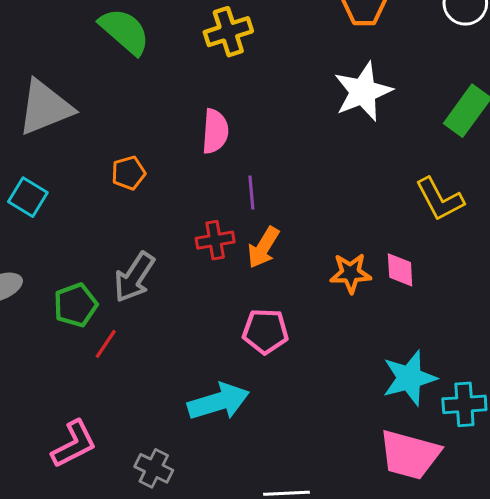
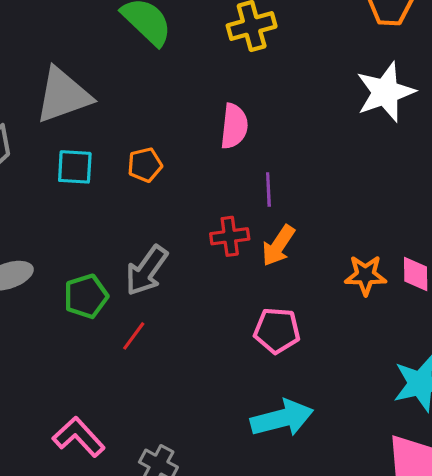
cyan square: (28, 197) -> (75, 167), moved, turned -30
red line: (106, 344) -> (134, 336), moved
cyan arrow: (219, 402) -> (282, 418), moved
pink L-shape: (74, 444) -> (79, 437), turned -108

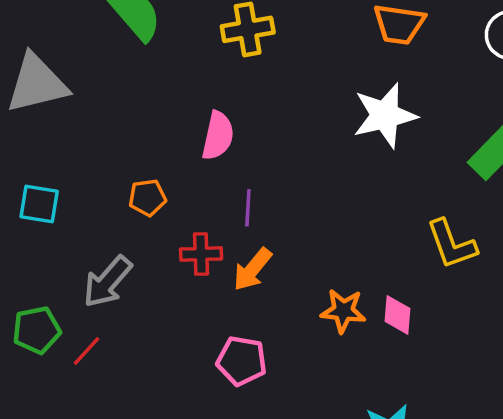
orange pentagon: (145, 165) -> (147, 198), moved
cyan square: (75, 167) -> (39, 204), moved
green pentagon: (86, 296) -> (37, 330), moved

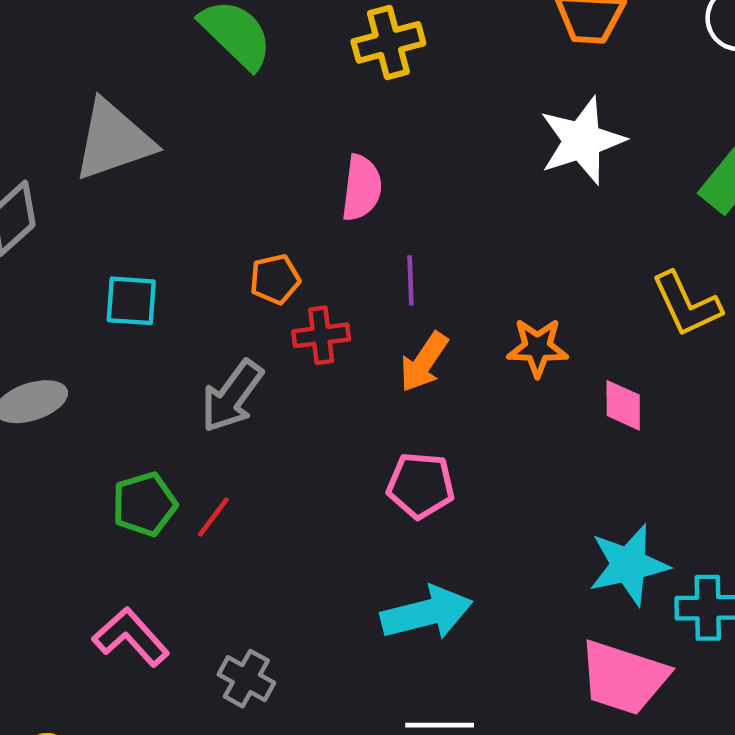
red cross: (201, 254) -> (321, 335), moved
orange star: (343, 311) -> (537, 348), moved
green pentagon: (37, 330) -> (144, 504), moved
red line: (87, 351) -> (213, 517), moved

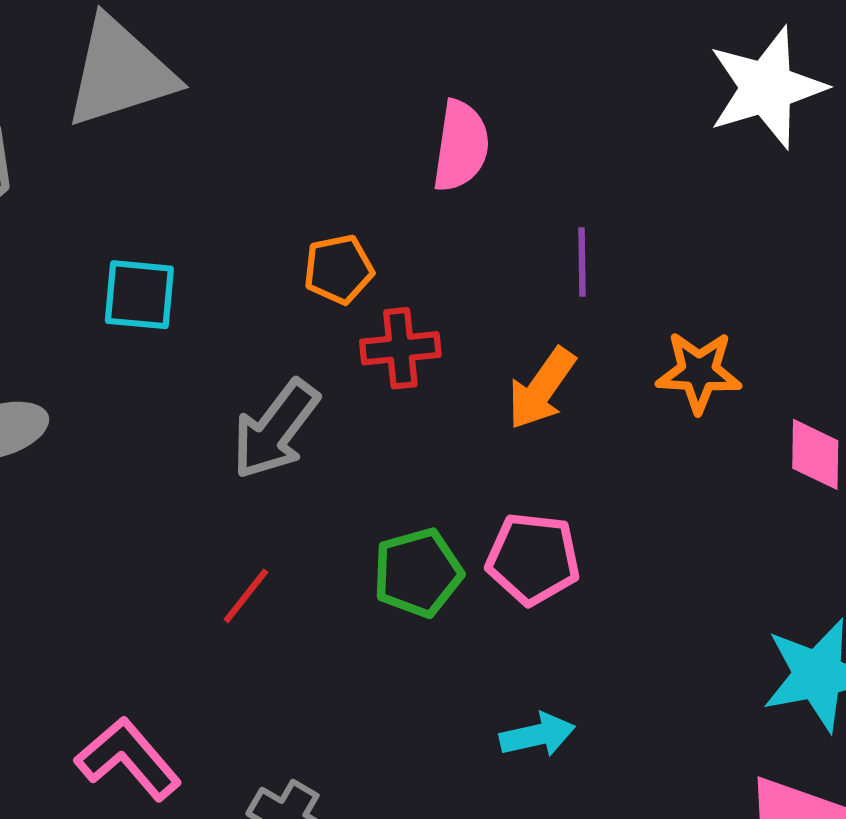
purple line: (410, 280) -> (582, 262), moved
green pentagon: (144, 504) -> (418, 573), moved
cyan arrow: (427, 613) -> (537, 735), size x0.6

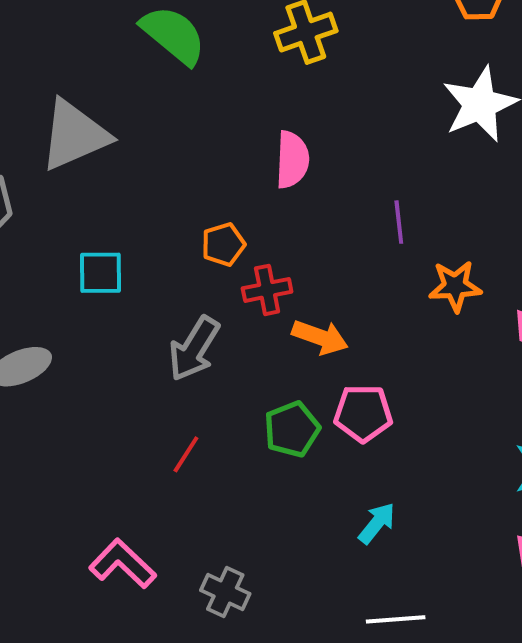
purple line: (582, 262) -> (399, 222), moved
orange arrow: (542, 389) -> (320, 337), moved, turned -100
cyan arrow: (537, 735) -> (377, 523), turned -33

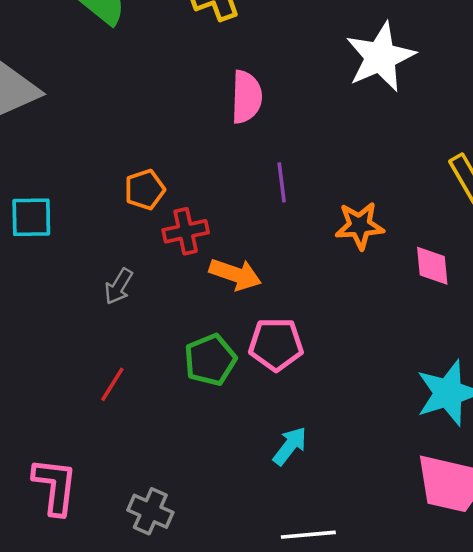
pink semicircle: (292, 160) -> (246, 97), moved
purple line: (399, 222) -> (282, 182), moved
gray arrow: (194, 349) -> (119, 286), size x0.6
pink L-shape: (123, 564) -> (55, 486), turned 54

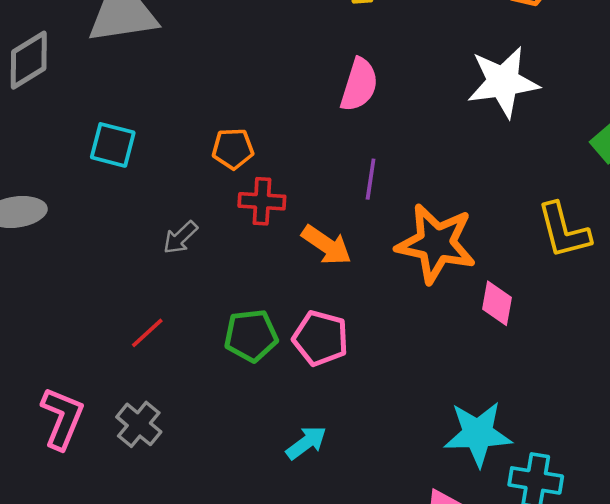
orange star: (360, 226) -> (436, 243), size x1.6
orange arrow: (235, 274) -> (327, 245), moved
gray cross: (150, 511) -> (139, 424), moved

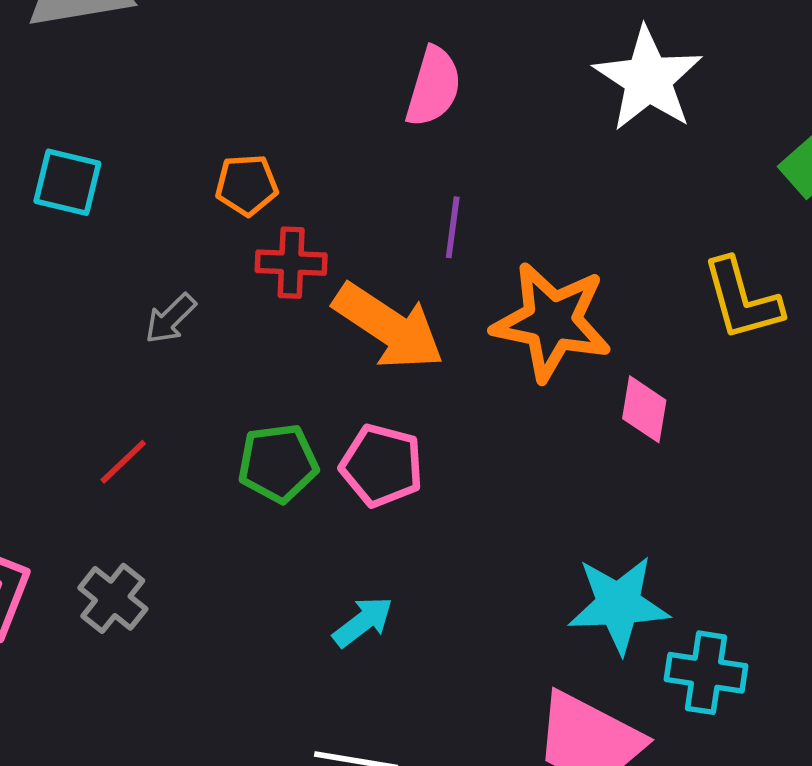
white star: (503, 82) -> (648, 79), turned -30
orange arrow: (327, 245) -> (389, 327), size x1.5

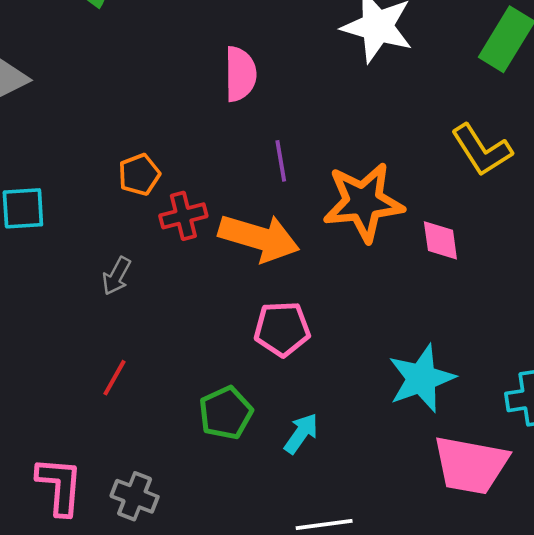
green pentagon: (278, 463) -> (226, 413), moved
gray cross: (113, 598) -> (135, 496), moved
cyan star: (619, 604) -> (421, 378), moved

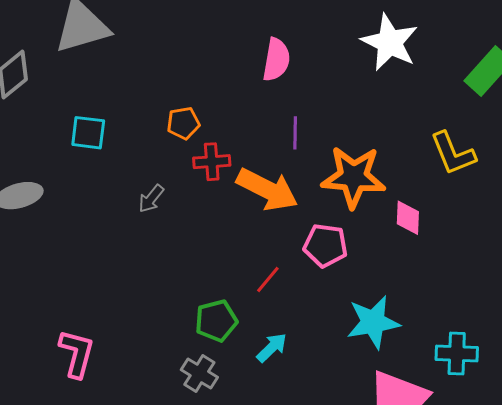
pink pentagon: (282, 329) -> (325, 245), moved
red line: (115, 378) -> (268, 280), moved
gray cross: (135, 496) -> (199, 373), moved

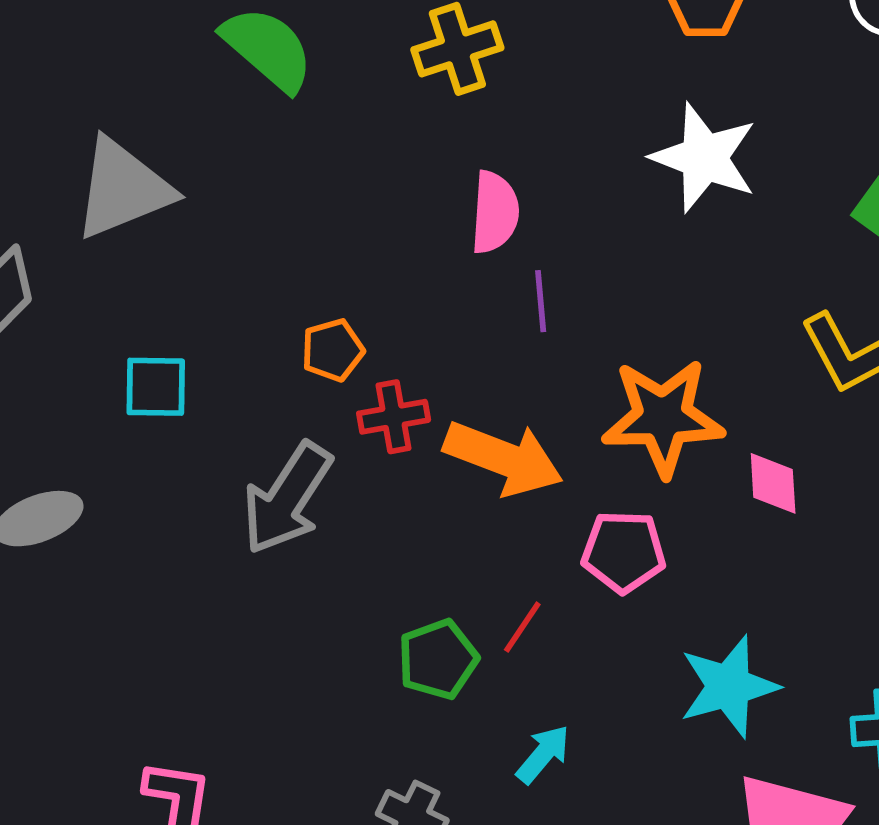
purple line: (295, 133) -> (541, 301), moved
gray arrow: (151, 199) -> (287, 498), size x2.0
green pentagon: (216, 321) -> (438, 659), moved

